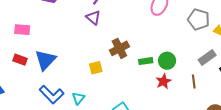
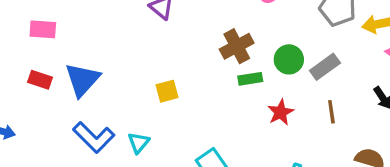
brown cross: (119, 48) -> (237, 46), moved
gray rectangle: (207, 57) -> (325, 67), moved
green circle: (167, 61) -> (289, 59), moved

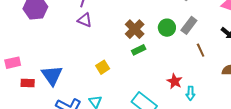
pink rectangle: (43, 29) -> (13, 63), moved
green rectangle: (250, 79) -> (139, 50), moved
red star: (281, 112) -> (175, 81), moved

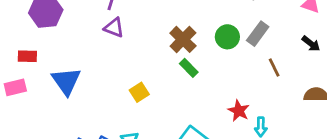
green rectangle: (139, 50) -> (189, 68), turned 72
blue triangle: (52, 75) -> (66, 81), moved
red rectangle: (28, 83) -> (27, 56), moved

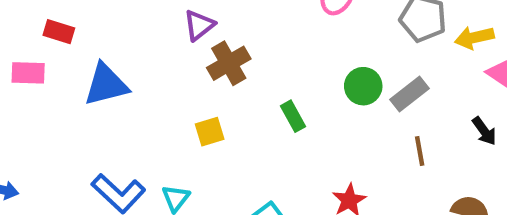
purple triangle: (114, 28) -> (199, 25), turned 45
brown cross: (183, 39) -> (229, 63), moved
blue triangle: (66, 81) -> (106, 85), turned 36

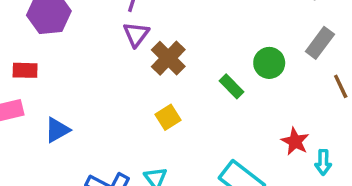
blue triangle: (106, 85) -> (57, 130), moved, size x0.7
green circle: (363, 86) -> (269, 63), moved

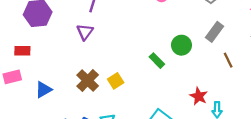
purple triangle: (136, 34) -> (85, 32), moved
brown cross: (168, 58) -> (88, 81), moved

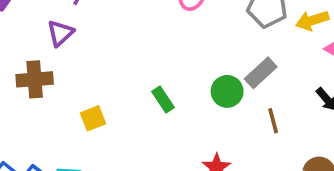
green circle: (181, 45) -> (227, 91), moved
brown cross: (88, 81) -> (35, 79), moved, turned 30

